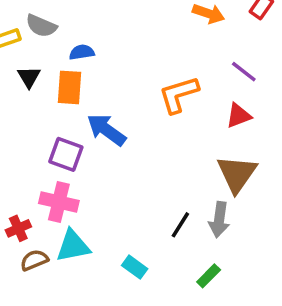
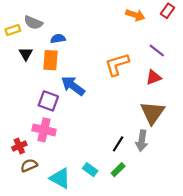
cyan triangle: (73, 246) -> (60, 178), moved, turned 40
green rectangle: (209, 276) -> (118, 170), moved

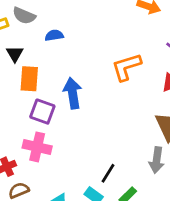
orange rectangle: (50, 60) -> (29, 79), moved
blue arrow: (73, 86) -> (73, 93), turned 45
black line: (118, 144) -> (108, 173), moved

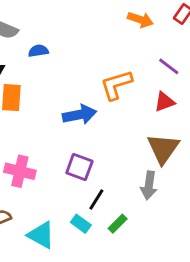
blue arrow: (73, 93) -> (79, 115), moved, turned 88
purple square: (42, 112) -> (79, 167), moved

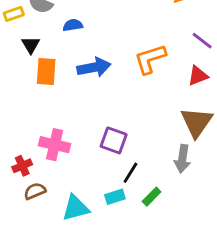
blue arrow: (79, 115) -> (94, 67), moved
cyan rectangle: (81, 224) -> (115, 197), turned -54
cyan triangle: (41, 235) -> (76, 208), turned -44

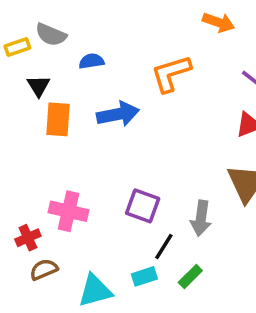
orange L-shape: (150, 59) -> (171, 74), moved
gray arrow: (182, 159) -> (201, 218), moved

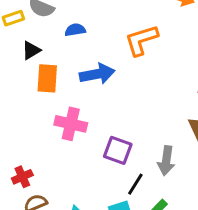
black triangle: (39, 86) -> (31, 50), turned 30
pink cross: (69, 211) -> (71, 124), moved

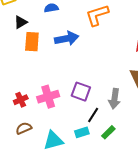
pink cross: (71, 124) -> (48, 97), moved, turned -30
red cross: (22, 177) -> (21, 100), moved

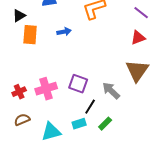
blue arrow: (67, 39) -> (64, 32), size x0.6
gray arrow: (114, 99) -> (111, 91), turned 126

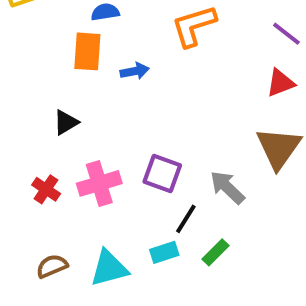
black triangle: (19, 16) -> (66, 122), moved
orange rectangle: (30, 35) -> (87, 51), moved
red cross: (19, 92) -> (46, 189), turned -32
brown semicircle: (22, 120) -> (52, 266), moved

